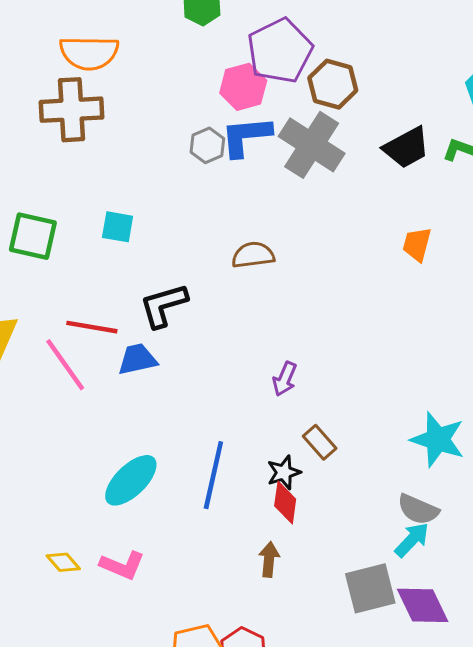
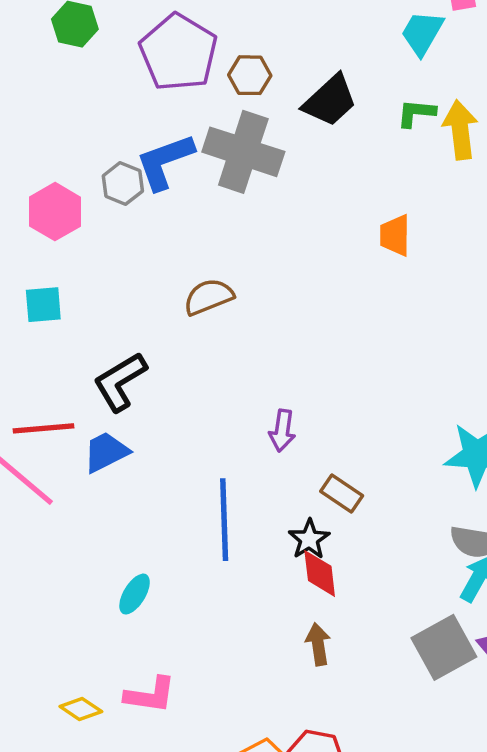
brown hexagon: (333, 84) -> (250, 75), size x0.7
pink hexagon: (243, 87) -> (55, 212), moved
black trapezoid: (406, 148) -> (330, 101), moved
blue line: (213, 475) -> (224, 520), moved
cyan ellipse: (131, 480) -> (135, 594), size x0.6

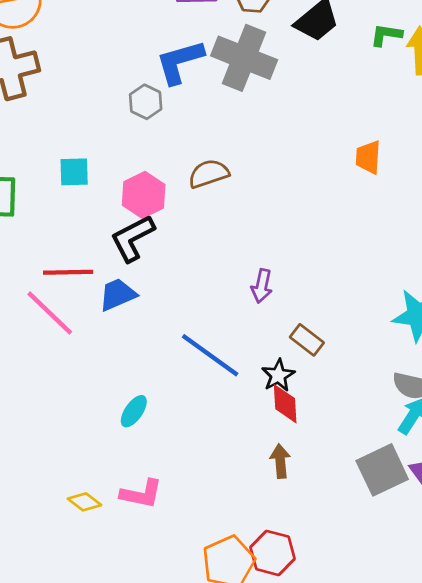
gray hexagon: (123, 184) -> (146, 102), moved
pink hexagon: (55, 212) -> (144, 195), moved
orange trapezoid: (395, 235) -> (368, 157), moved
blue line: (224, 520) -> (210, 355), turned -56

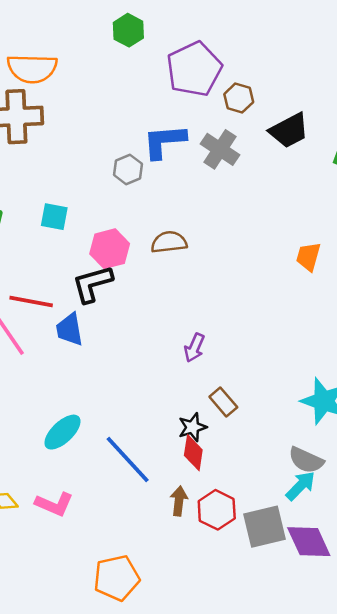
gray cross: (244, 58) -> (220, 149), size x0.7
blue trapezoid: (118, 295) -> (70, 329), turned -88
blue line: (210, 355) -> (128, 459), moved
cyan ellipse: (134, 411) -> (62, 432), size x1.4
red hexagon: (272, 553) -> (217, 510), moved

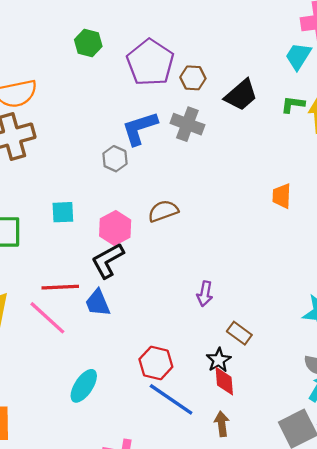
cyan ellipse: (62, 432) -> (84, 386), moved
red hexagon: (217, 510) -> (156, 363), moved

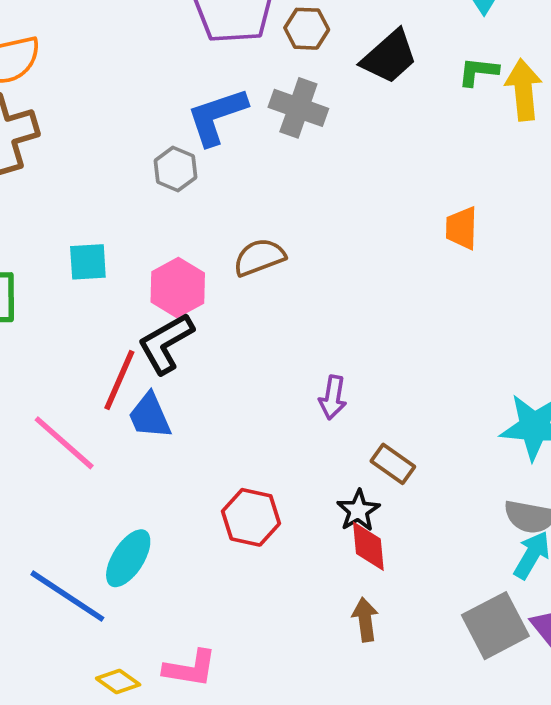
red line: (60, 287) -> (119, 380), moved, turned -63
blue line: (171, 399) -> (67, 596), moved

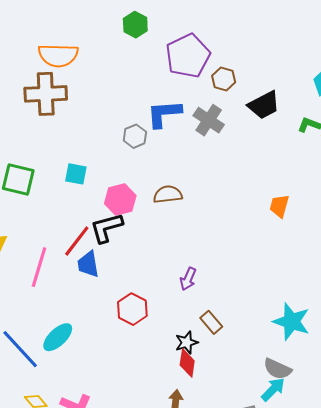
pink line: (64, 443) -> (39, 267), turned 51
red hexagon: (251, 517) -> (132, 309), moved

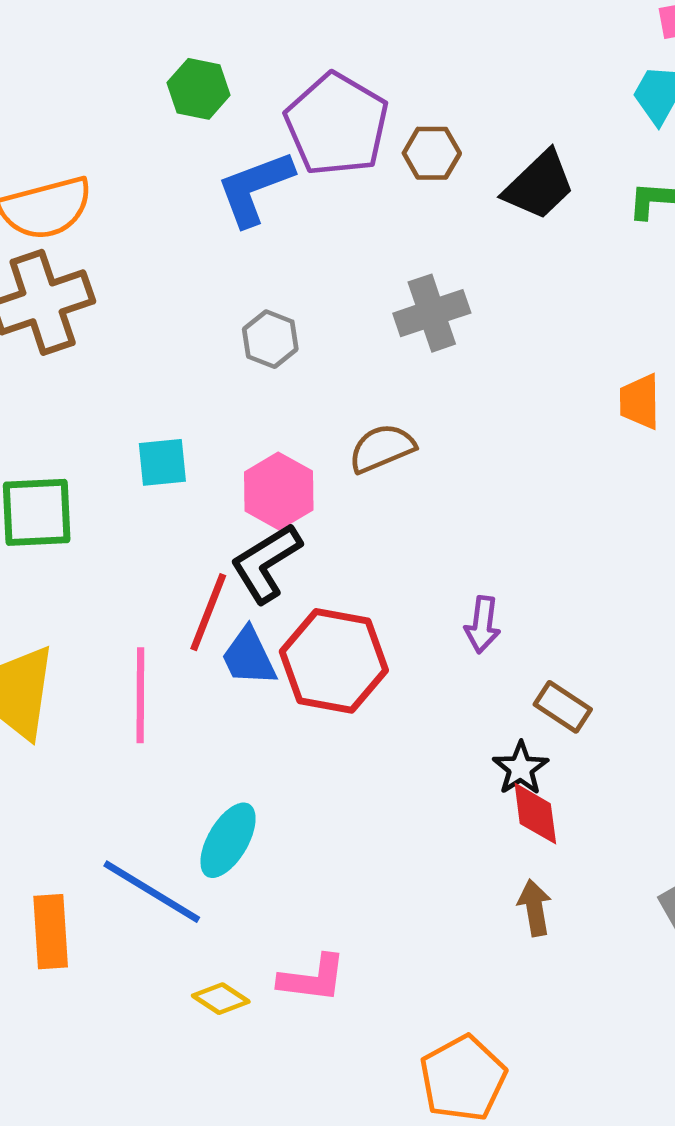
blue L-shape: (164, 114) -> (255, 188), moved
gray cross: (209, 120) -> (432, 313), moved, turned -36
red hexagon: (132, 309) -> (334, 661), moved, size x1.4

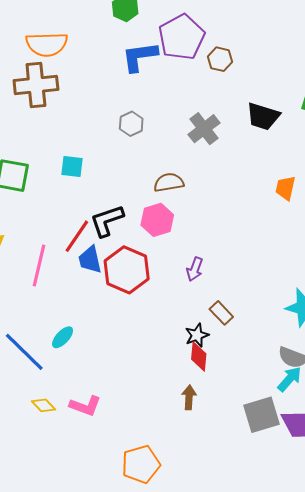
black trapezoid: (539, 185) -> (263, 116), moved, turned 48
gray cross: (432, 313) -> (204, 129), turned -32
pink hexagon: (279, 491) -> (157, 220), moved
cyan ellipse: (228, 840) -> (63, 337), size x0.7

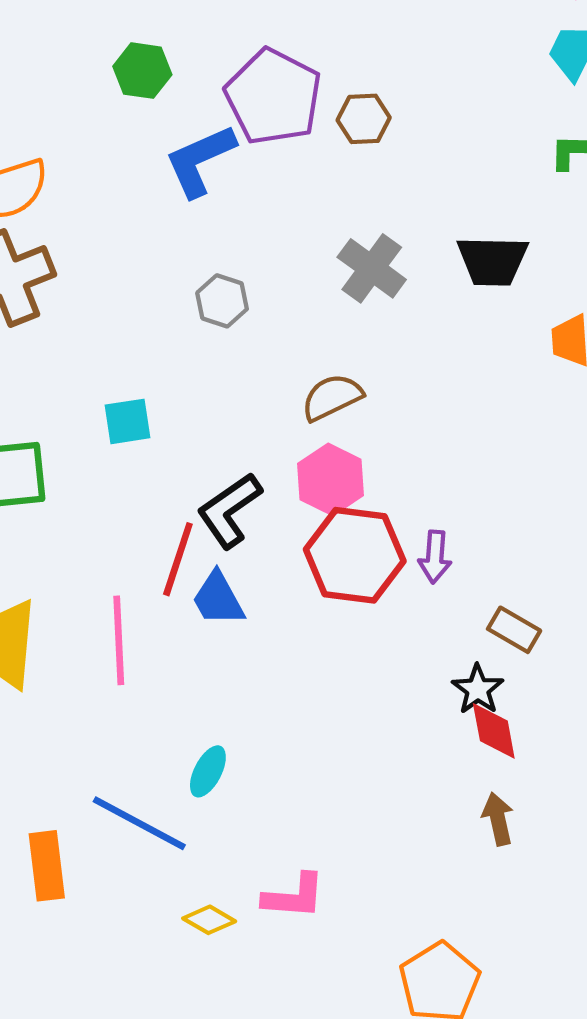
black trapezoid: (263, 116) -> (492, 261), moved
red hexagon: (127, 270) -> (355, 555), moved

